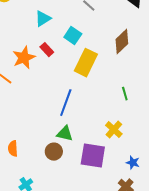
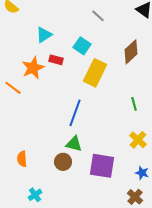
cyan triangle: (43, 19) -> (44, 35), moved
red rectangle: (47, 50) -> (56, 60), turned -32
yellow cross: (114, 130) -> (138, 140), moved

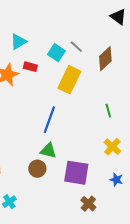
gray line: (98, 16) -> (76, 47), moved
brown cross: (135, 197) -> (88, 204), moved

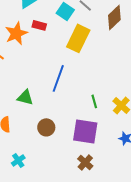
green line: (108, 111) -> (94, 101), moved
green triangle: (48, 151) -> (25, 97), moved
brown cross: (88, 204) -> (85, 162), moved

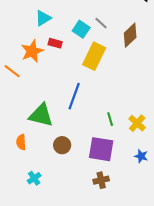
green triangle: (25, 97) -> (41, 115), size x1.5
brown cross: (85, 162) -> (101, 180), turned 35

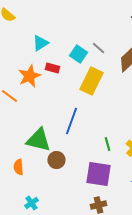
brown circle: (62, 145) -> (56, 160), moved

